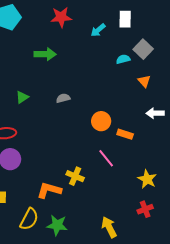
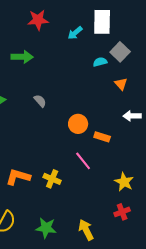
white rectangle: (125, 19) -> (102, 22), size x1.4
gray semicircle: (63, 98) -> (40, 101), turned 64
orange L-shape: (49, 190) -> (18, 177), moved
green star: (57, 225) -> (46, 228), moved

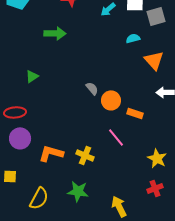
gray square: (120, 52) -> (156, 16), moved, turned 30
orange triangle: (121, 84) -> (154, 60), size x1.5
gray semicircle: (40, 101) -> (92, 88), moved
green star: (46, 228) -> (78, 191), moved

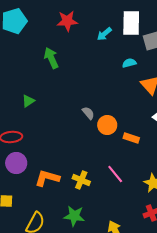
green arrow: (55, 33) -> (51, 58), turned -115
pink line: (116, 137) -> (115, 174), moved

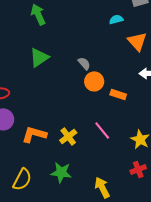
green triangle: (28, 101) -> (39, 57), moved, size x1.5
gray semicircle: (88, 113) -> (84, 63), moved
yellow cross: (81, 180) -> (68, 136), turned 30

